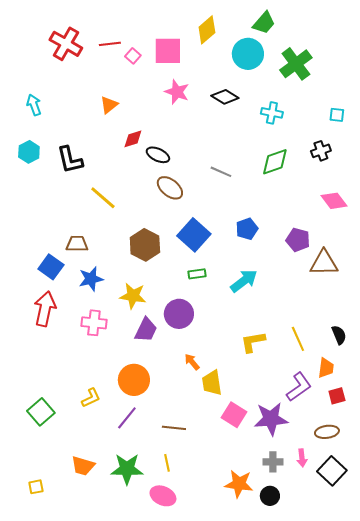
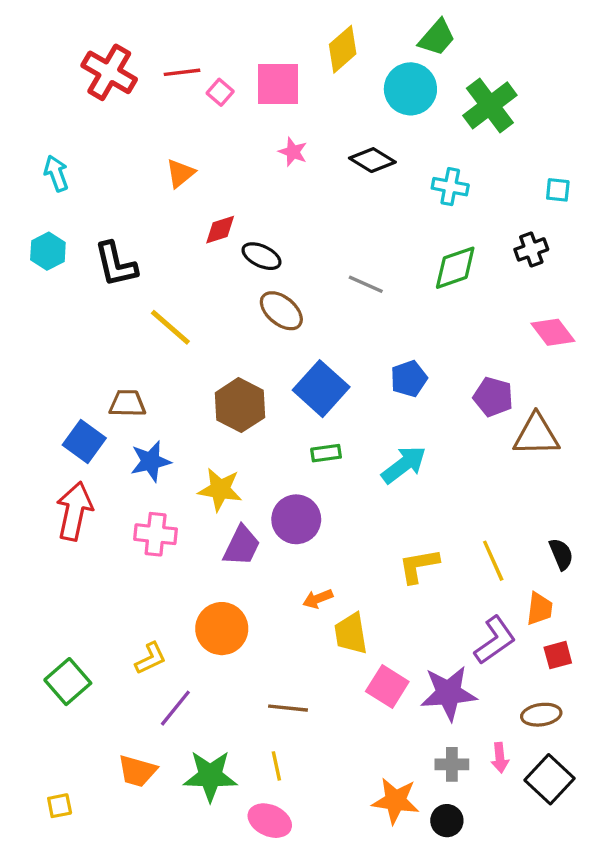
pink star: (177, 92) -> (293, 152), size x0.7
orange arrow: (192, 362) -> (318, 599), turned -72
purple line: (127, 418) -> (175, 708), moved

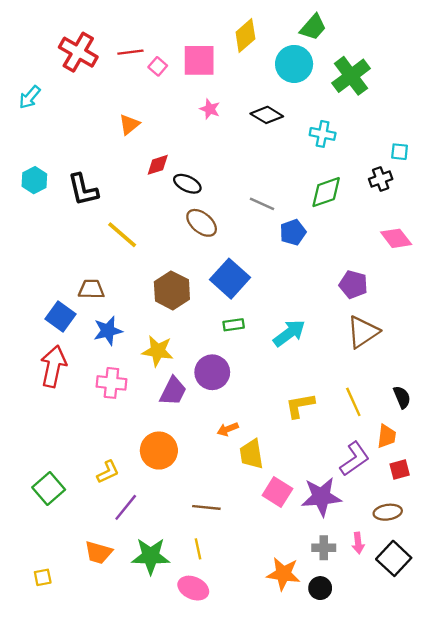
cyan arrow: (56, 173) -> (30, 97), moved, turned -120
cyan square: (558, 190) -> (400, 152), moved
blue pentagon: (409, 379) -> (293, 232), moved
brown triangle: (536, 435) -> (363, 332), moved, turned -33

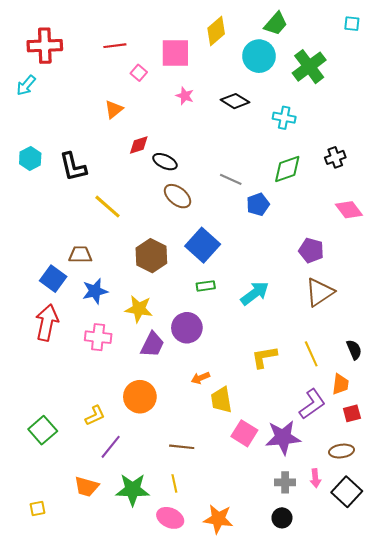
red cross: (78, 52) -> (45, 46), moved, turned -32
pink square: (158, 66) -> (139, 73), moved
cyan square: (400, 152) -> (352, 24), moved
orange star: (283, 574) -> (218, 519), moved

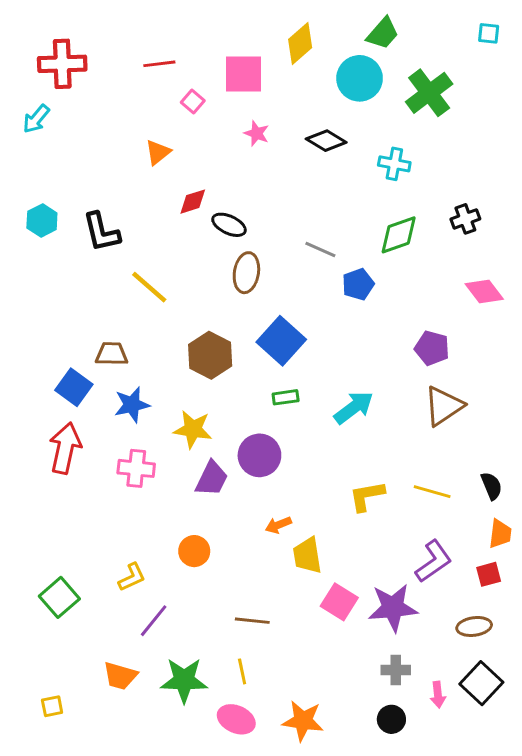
brown ellipse: (177, 196) -> (246, 273), turned 60
yellow line: (311, 354) -> (432, 492), turned -50
orange trapezoid: (340, 384) -> (500, 534), moved
orange circle: (140, 397) -> (194, 551), size x0.7
pink arrow: (315, 478) -> (438, 695), moved

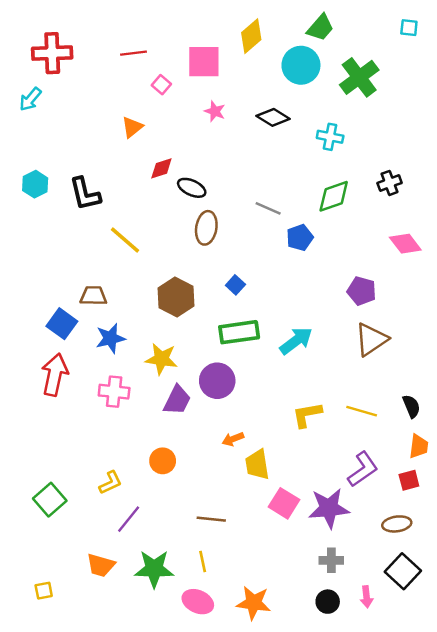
blue square: (281, 341) -> (235, 285), size x0.5
green rectangle: (286, 397) -> (239, 332), size x1.8
pink arrow: (438, 695) -> (366, 597), moved

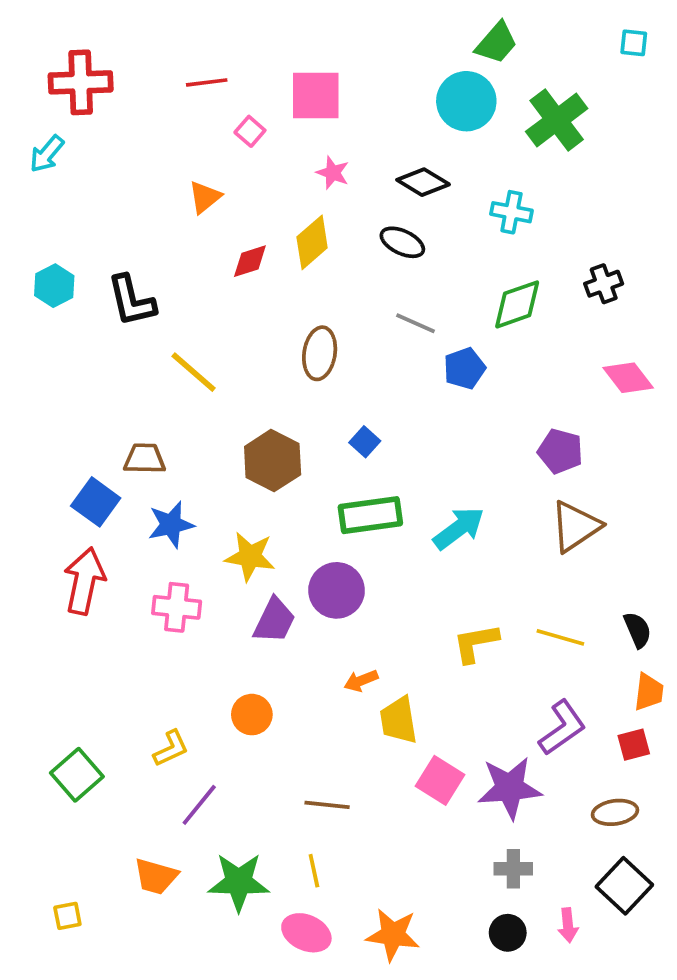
yellow diamond: (251, 36) -> (312, 242), moved
black ellipse: (192, 188) -> (402, 242), moved

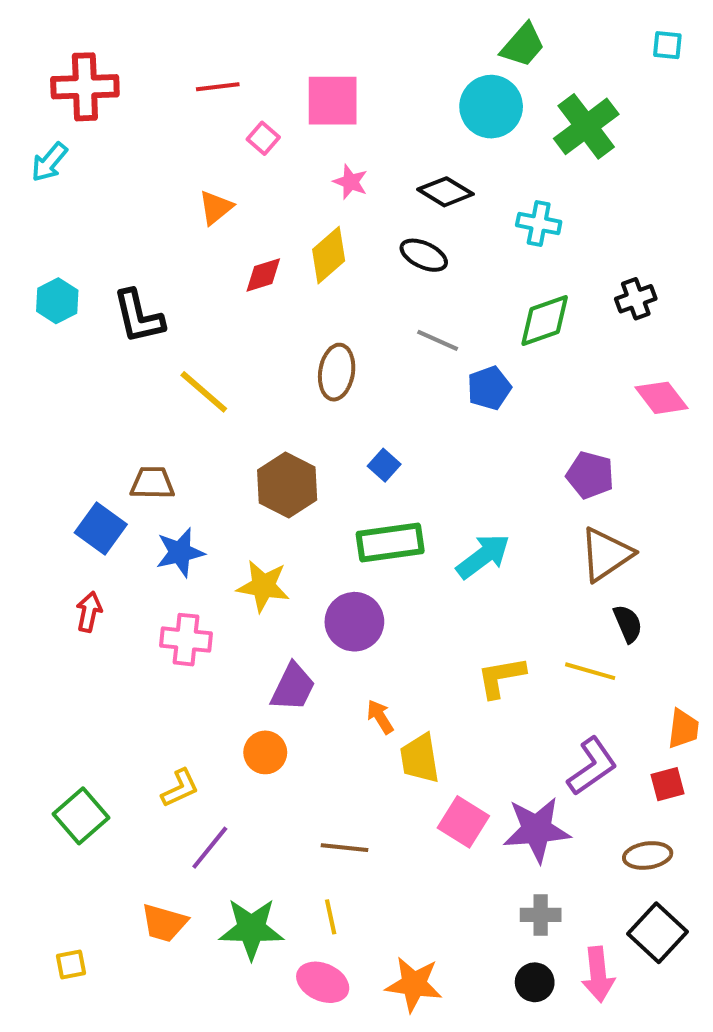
red arrow: (84, 581) -> (89, 612), size x0.6
purple trapezoid: (274, 620) -> (293, 687), moved
black semicircle: (638, 630) -> (628, 624), moved
orange arrow: (361, 681) -> (380, 717), turned 80
pink arrow: (568, 925) -> (598, 974), size x1.5

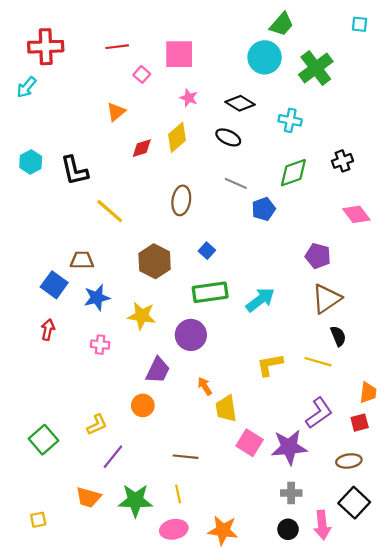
pink cross: (186, 640) -> (100, 345), size x0.7
pink ellipse: (323, 982) -> (174, 529), turned -35

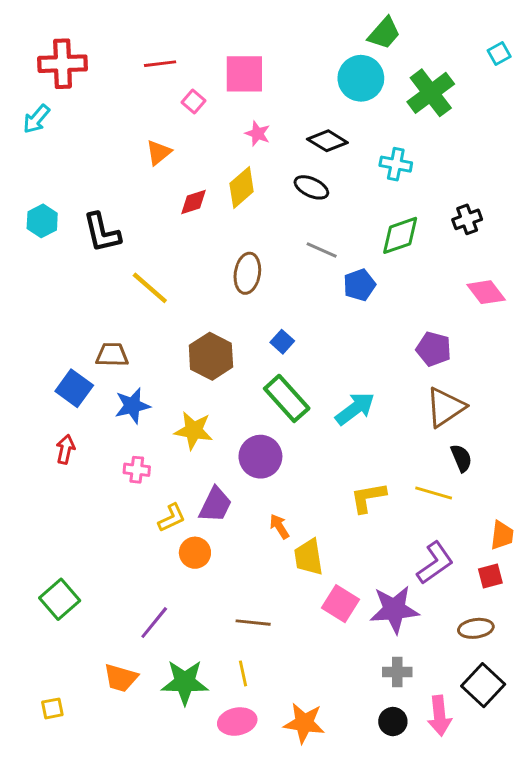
cyan square: (360, 24) -> (499, 54), moved, turned -35
green rectangle: (210, 292) -> (287, 398), turned 56
yellow L-shape: (97, 425) -> (172, 518), moved

